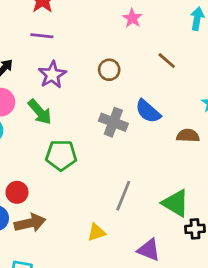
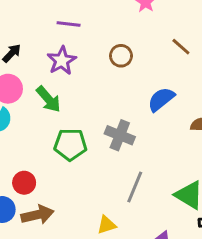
purple line: (42, 36) -> (69, 24), moved
blue semicircle: (148, 111) -> (161, 99), turned 100
gray cross: (113, 122) -> (120, 135), moved

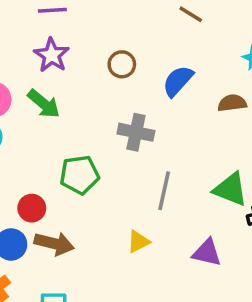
brown circle: (121, 56) -> (122, 64), moved
green pentagon: (70, 144) -> (79, 175), moved
brown arrow: (37, 215) -> (54, 243), turned 36

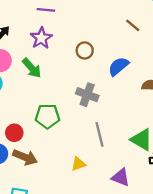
gray line: (164, 191) -> (99, 134), turned -35

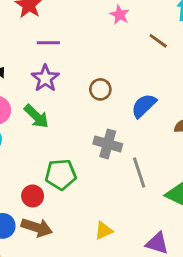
brown line: (133, 25) -> (158, 41), moved
red circle: (14, 133) -> (33, 196), moved
gray line: (99, 134) -> (139, 172), moved

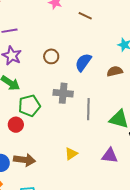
gray line: (139, 172) -> (88, 109), turned 30
green pentagon: (61, 174) -> (29, 106), moved
red circle: (33, 196) -> (16, 125), moved

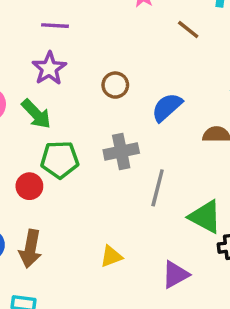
gray cross: (63, 93) -> (121, 151), turned -30
purple triangle: (110, 156) -> (175, 275), turned -48
brown arrow: (24, 160) -> (30, 249), turned 80

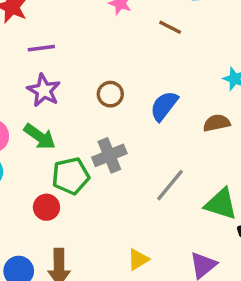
gray cross: (121, 151) -> (109, 155), moved
gray line: (158, 188) -> (170, 185), turned 36

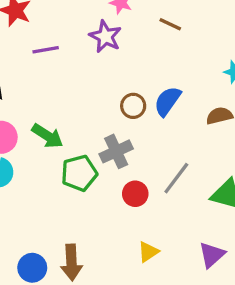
purple star: (44, 90) -> (105, 36), moved
brown circle: (110, 94) -> (133, 106), moved
red circle: (46, 207) -> (135, 194), moved

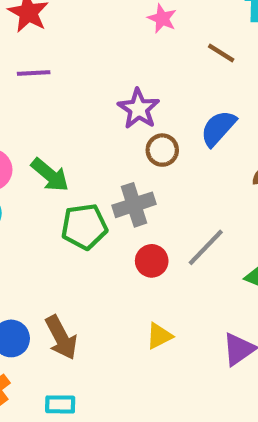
purple star: (105, 36) -> (139, 109), moved
purple line: (46, 50) -> (34, 73), moved
blue semicircle: (167, 101) -> (218, 128), moved
brown arrow: (71, 262) -> (61, 338), turned -32

